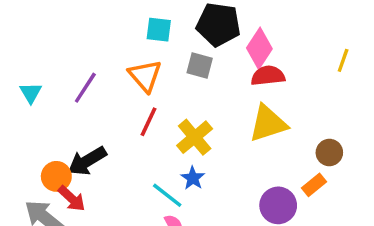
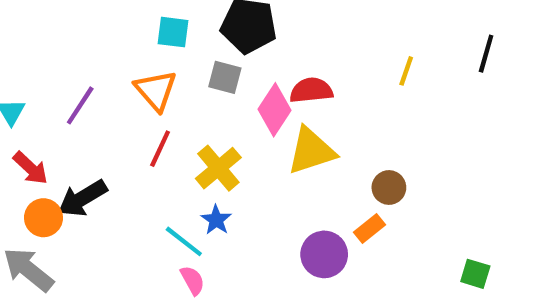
pink diamond: (259, 48) -> (274, 110), moved
red arrow: (72, 199) -> (31, 168), moved

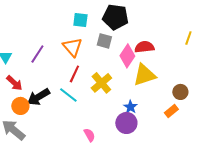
blue star: (216, 220) -> (130, 107), moved
cyan line: (184, 241) -> (68, 95), moved
purple circle: (324, 254) -> (126, 123), moved

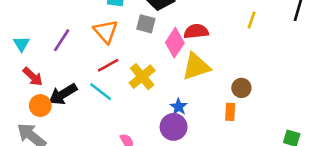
red line: (74, 74) -> (108, 65), turned 36
orange rectangle: (171, 111) -> (230, 112), turned -48

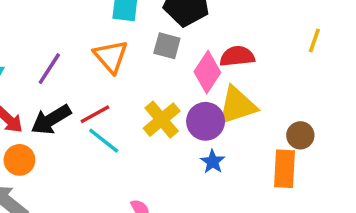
red line: (108, 65) -> (95, 114), moved
black arrow: (63, 94) -> (51, 120), moved
orange rectangle: (230, 112) -> (285, 169), size x1.5
purple circle: (174, 127) -> (206, 121), moved

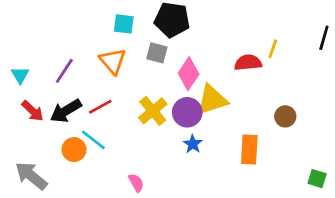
red semicircle: (237, 56) -> (248, 63), moved
brown circle: (300, 135) -> (285, 116), moved
cyan line: (104, 141) -> (93, 140), moved
orange circle: (19, 160) -> (74, 150), moved

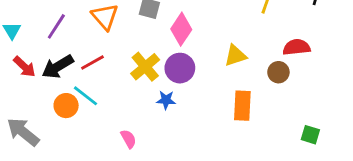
red semicircle: (248, 63) -> (297, 47), moved
yellow triangle: (212, 100) -> (235, 56), moved, size x0.7
blue star: (193, 144) -> (166, 100), moved, turned -30

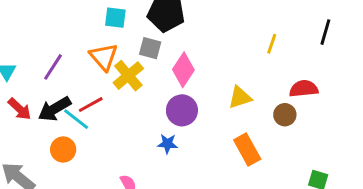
yellow cross: (145, 67) -> (128, 76), moved
cyan line: (85, 96) -> (76, 119), moved
orange rectangle: (242, 106) -> (247, 150), turned -32

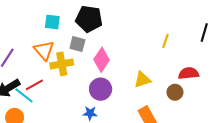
yellow cross: (128, 76) -> (62, 64), turned 30

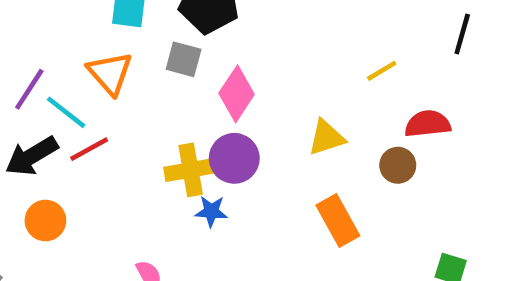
yellow line: (166, 41) -> (382, 71), moved, turned 40
yellow cross: (62, 64) -> (191, 170), moved
cyan line: (24, 95) -> (66, 112), moved

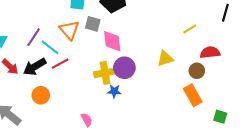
gray square: (184, 59) -> (93, 24), moved
pink diamond: (237, 94) -> (112, 41), moved, turned -40
orange rectangle: (338, 220) -> (193, 95), moved

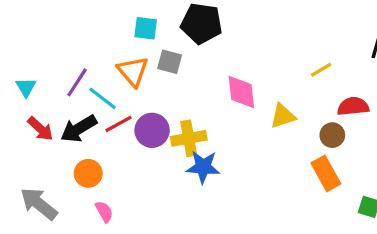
pink diamond: (112, 41) -> (241, 92), moved
purple circle: (124, 68) -> (152, 130), moved
blue star: (114, 91) -> (203, 167), size x1.5
pink semicircle: (87, 120) -> (104, 212), moved

